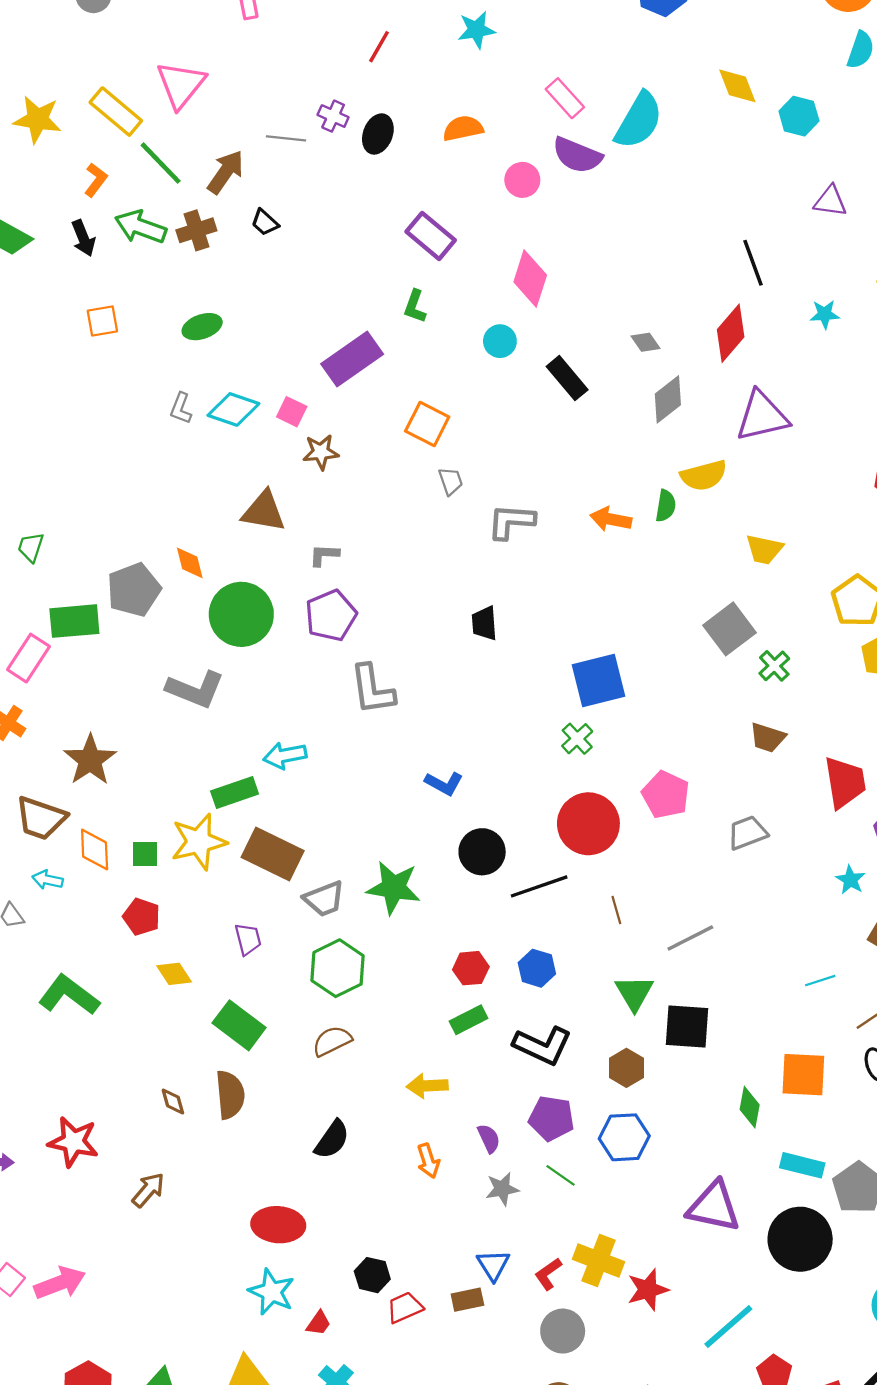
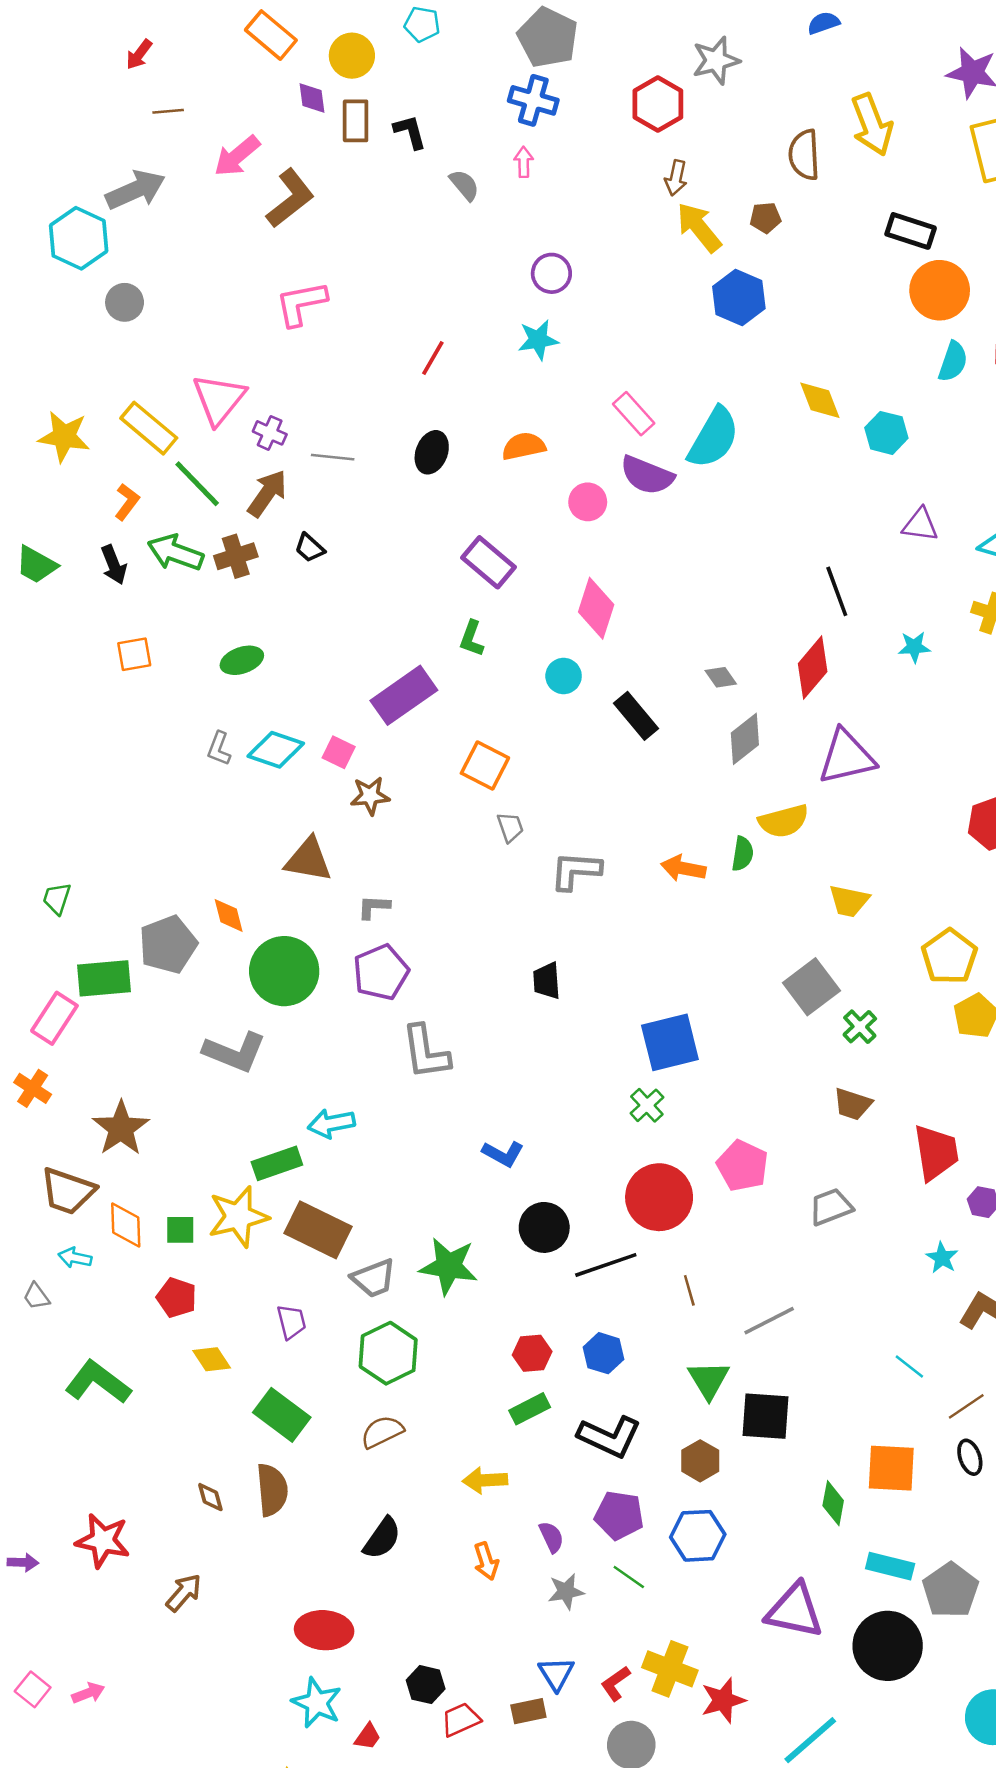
purple cross: (333, 116) -> (270, 433), moved
cyan line: (820, 981) -> (909, 1367), turned 56
pink arrow: (60, 1283) -> (88, 1693), size x0.6

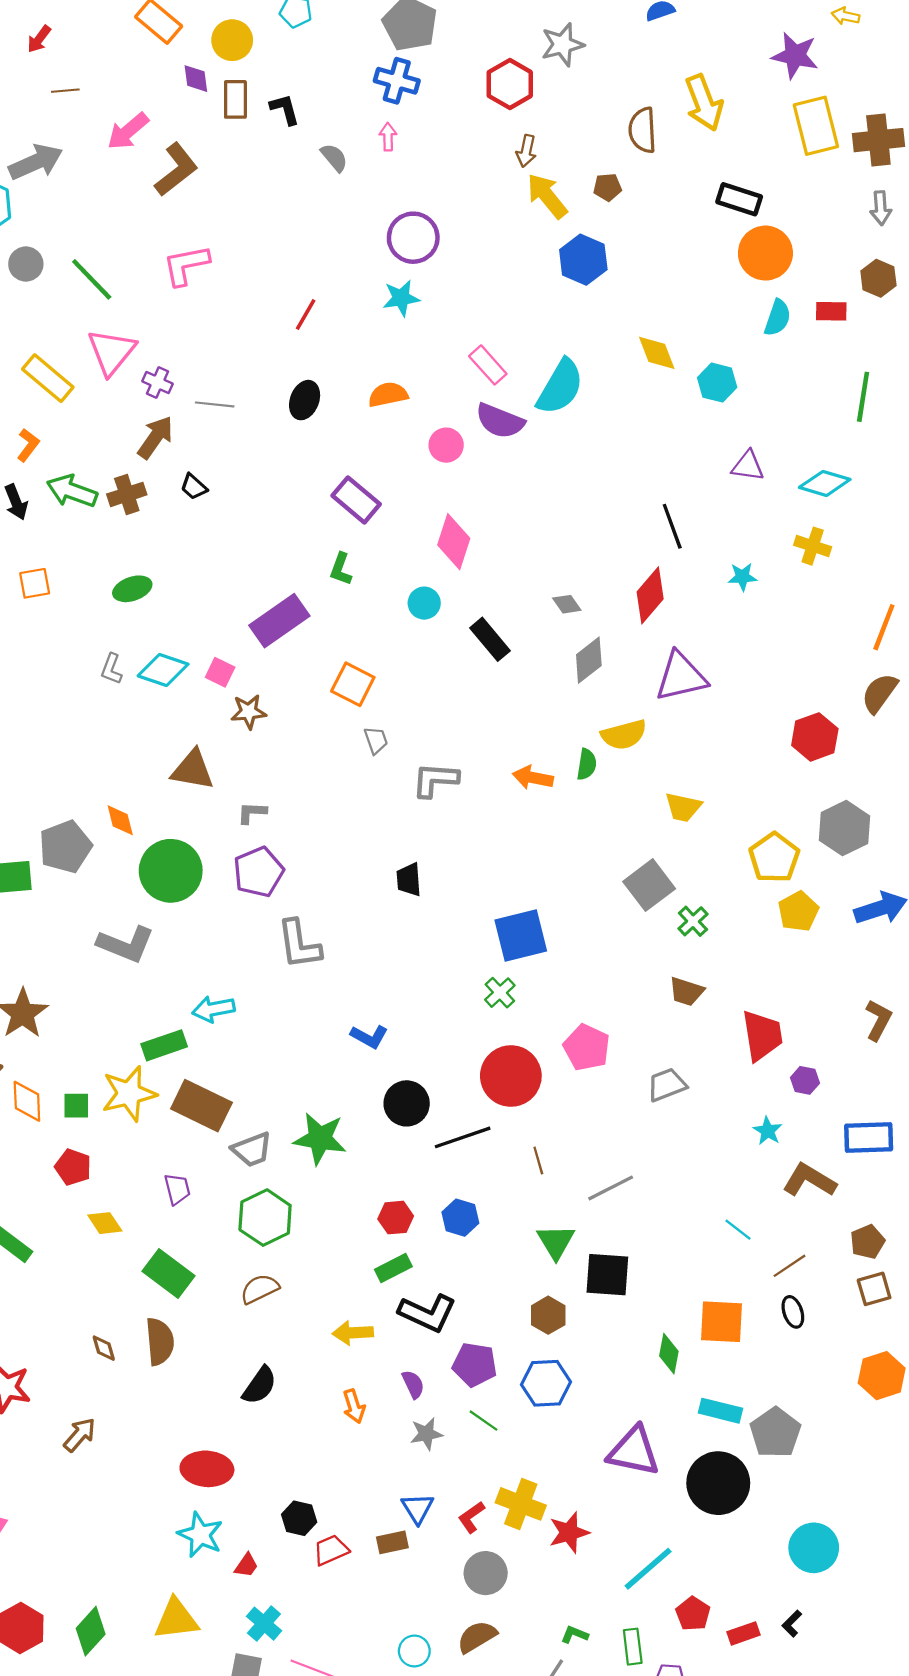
purple circle: (551, 273) -> (413, 238), size x1.4
green line: (197, 484) -> (92, 279), moved
black L-shape: (609, 1437) -> (427, 1313), moved

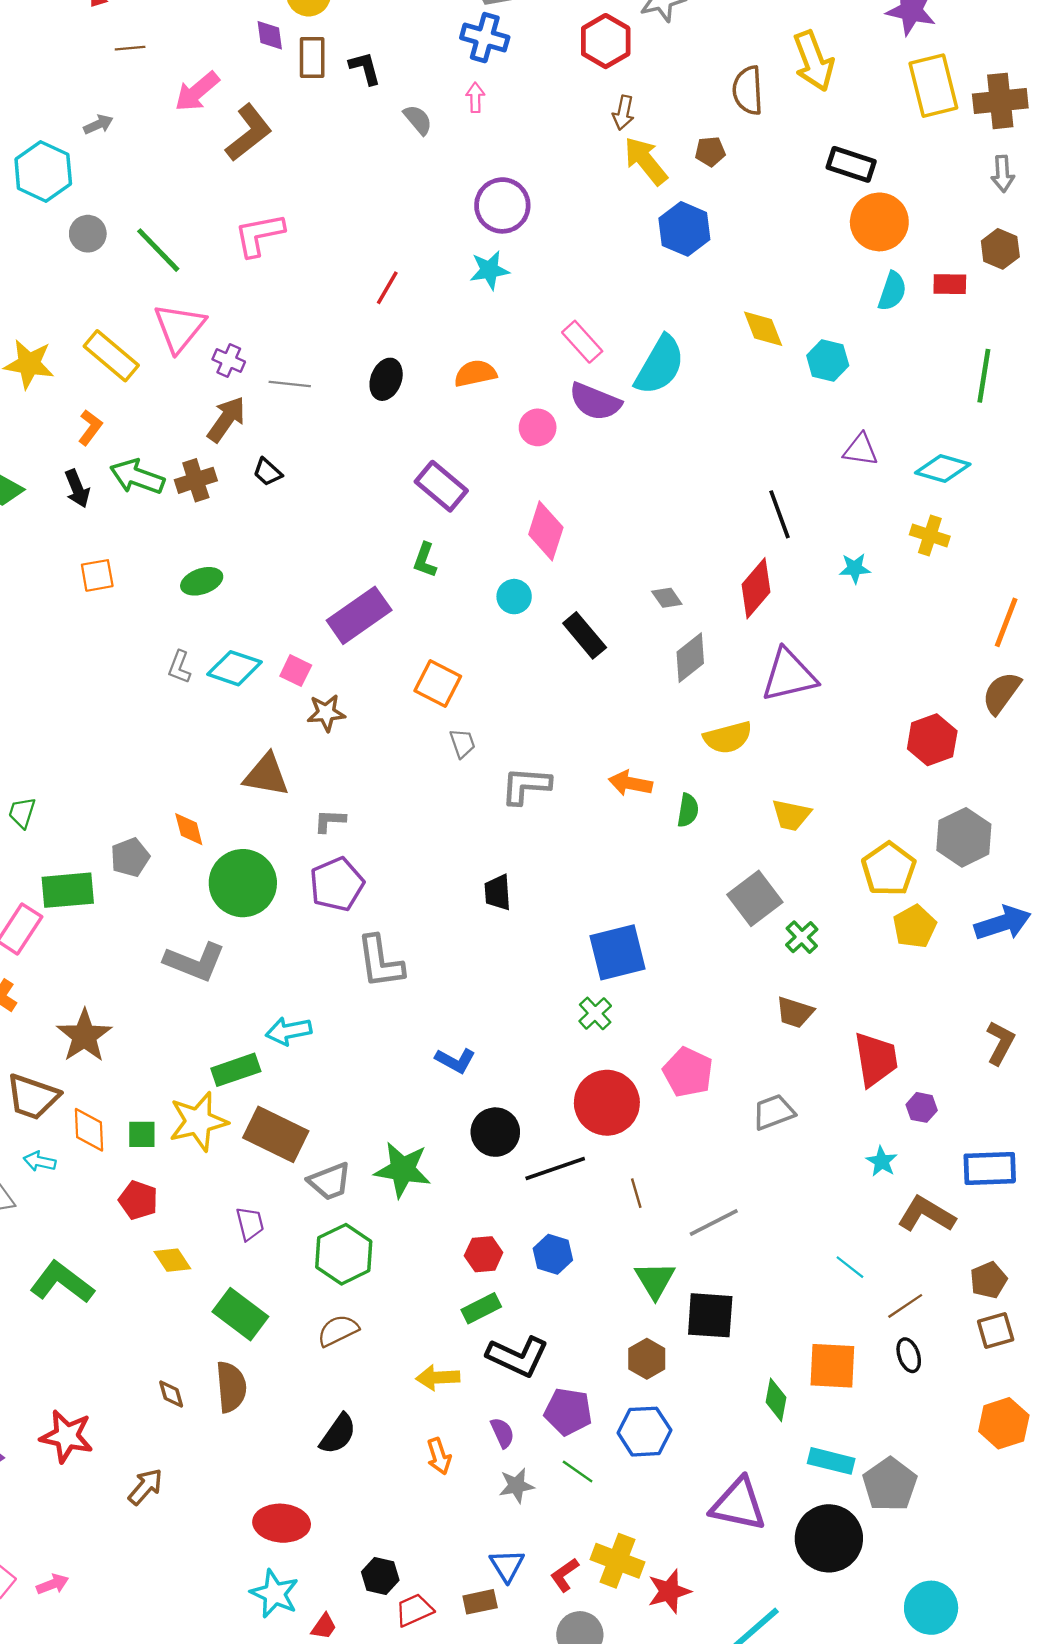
gray arrow: (36, 162) -> (98, 124), size x0.5
green semicircle: (587, 764) -> (688, 810), moved
gray pentagon: (65, 847) -> (130, 857), size x0.7

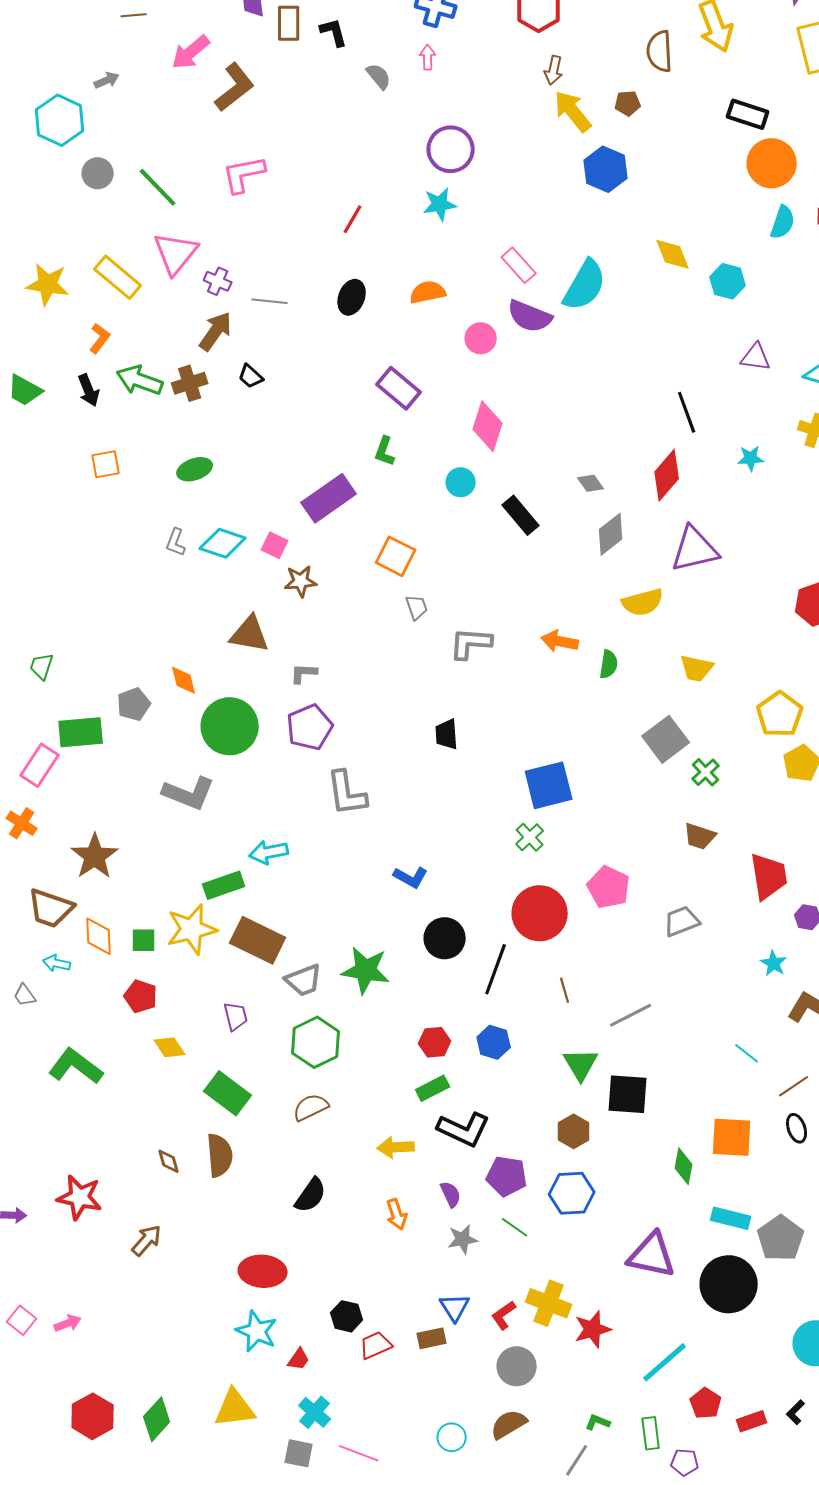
black line: (555, 1168) -> (496, 969), turned -51

